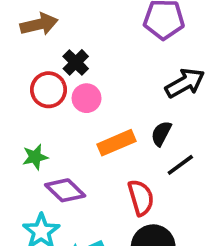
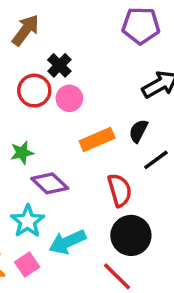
brown arrow: (39, 24) -> (26, 30), turned -40

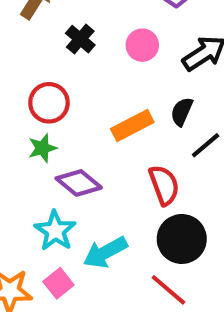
red circle: (34, 91) -> (49, 103), moved
pink circle: (69, 98) -> (142, 45), moved

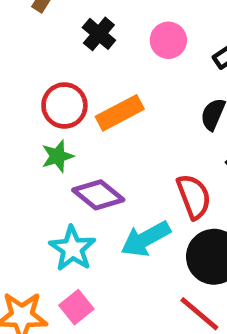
orange rectangle: (132, 126) -> (120, 113), moved
cyan arrow: (105, 252) -> (146, 239), moved

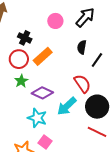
black cross: (99, 34) -> (25, 38), moved

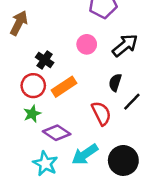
red semicircle: (82, 84) -> (101, 113), moved

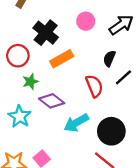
black cross: (45, 60) -> (46, 33), size x1.5
red circle: (33, 86) -> (18, 56), moved
cyan star: (45, 164) -> (20, 116), moved

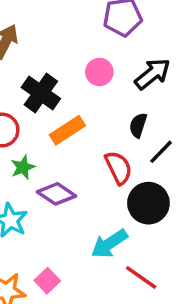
cyan arrow: (76, 123) -> (109, 244), moved
black circle: (111, 131) -> (148, 203), moved

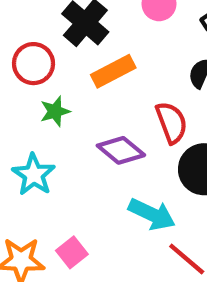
purple diamond: (56, 194) -> (121, 150), moved
cyan arrow: (109, 244) -> (152, 214), turned -126

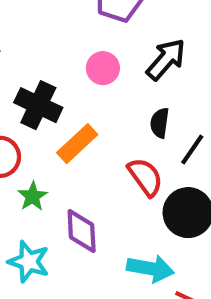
purple diamond: (121, 150) -> (82, 231), moved, turned 63

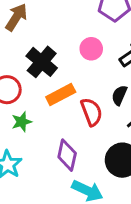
red semicircle: (145, 177) -> (91, 112), moved
purple diamond: (82, 231) -> (67, 155), moved

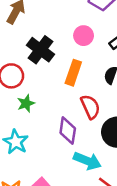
orange rectangle: (61, 94) -> (73, 73), moved, turned -40
red semicircle: (91, 112) -> (90, 107), moved

